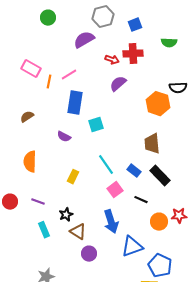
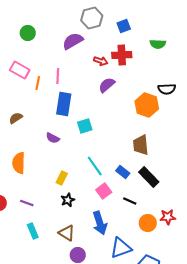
green circle: (48, 18) -> (28, 33), moved
pink line: (69, 75) -> (58, 76), turned -56
black star: (66, 215) -> (68, 200), moved

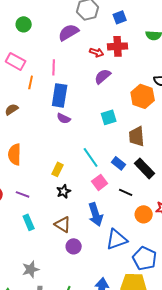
orange line: (38, 83) -> (31, 82), moved
cyan square: (85, 126) -> (109, 117), moved
purple semicircle: (53, 138) -> (64, 118), moved

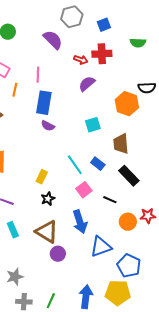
purple semicircle: (69, 32) -> (53, 40), turned 75
blue rectangle: (119, 163) -> (98, 164), moved
brown triangle: (63, 224) -> (47, 232), size x1.4

